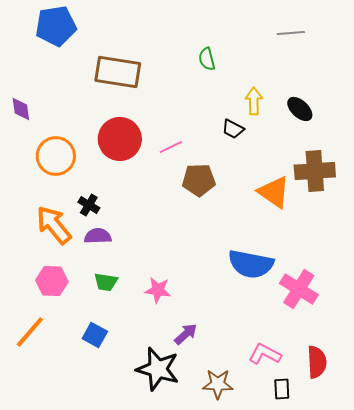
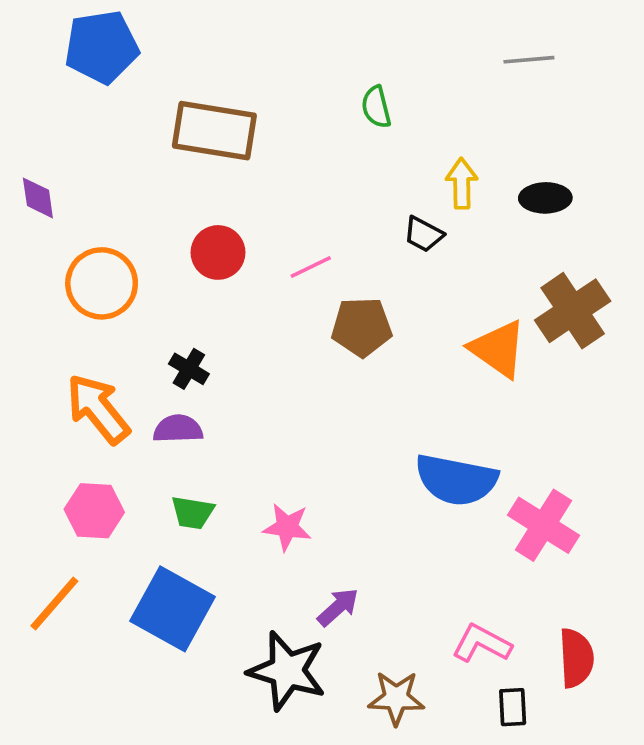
black ellipse: (300, 109) -> (545, 198), turned -44
red circle: (120, 139) -> (218, 252), size x0.7
brown cross: (315, 171) -> (573, 311), turned -30
black cross: (89, 205) -> (189, 369), moved
blue square: (95, 335) -> (173, 609), size x1.8

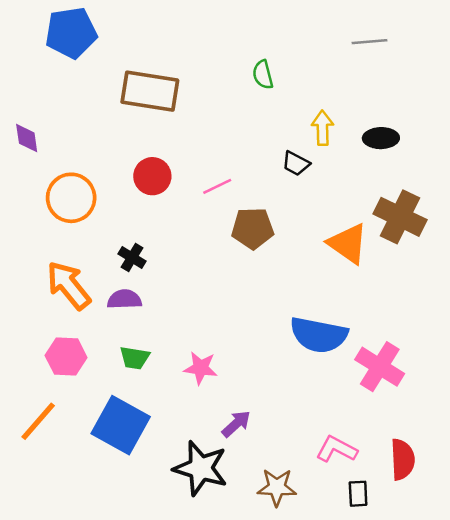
brown cross: (573, 311) -> (400, 217), turned -30

